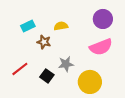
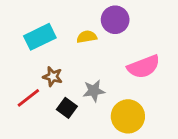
purple circle: (103, 19) -> (115, 20), moved
cyan rectangle: (28, 26) -> (40, 37), size x1.5
brown star: (44, 42) -> (53, 77), moved

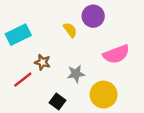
cyan rectangle: (40, 37) -> (18, 35), moved
yellow semicircle: (87, 37) -> (70, 30), turned 63
black square: (67, 108) -> (57, 101), moved

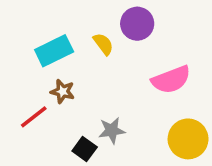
cyan rectangle: (18, 35) -> (54, 51), moved
gray star: (76, 74) -> (112, 130), moved
yellow circle: (104, 95) -> (188, 139), moved

